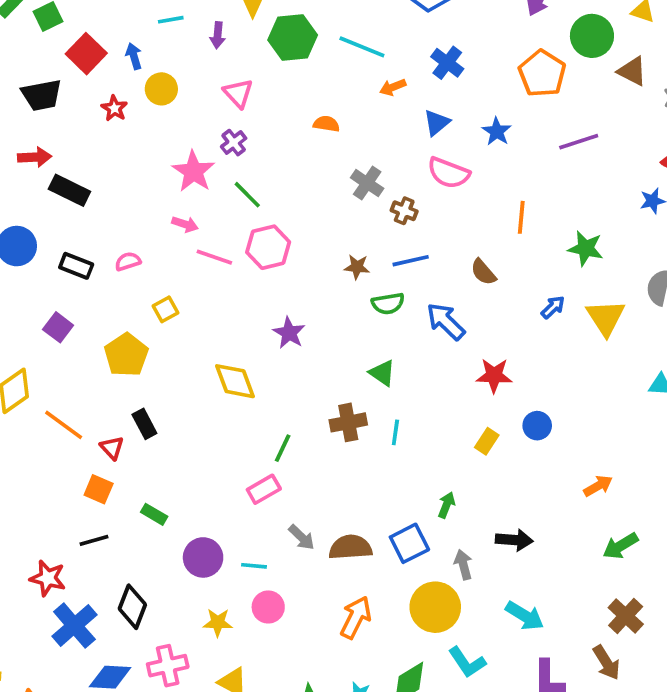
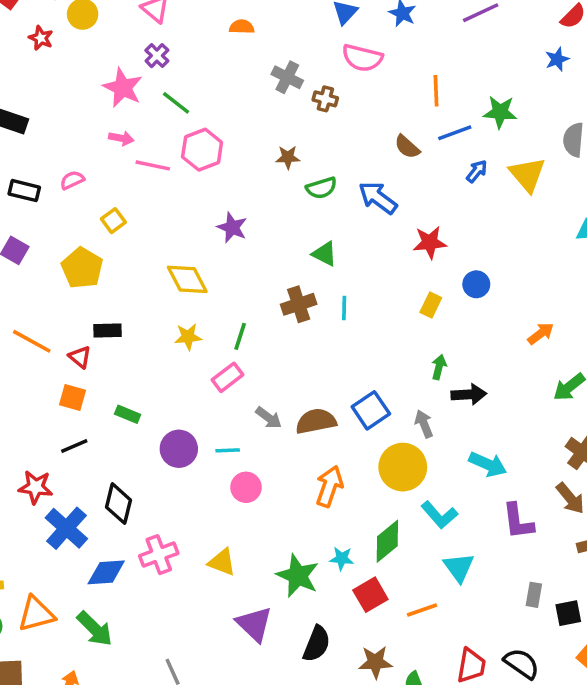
blue line: (411, 261) -> (455, 133), moved
black rectangle: (144, 424) -> (108, 331), turned -56
green arrow: (446, 505) -> (439, 367), moved
yellow star: (218, 623) -> (188, 337), moved

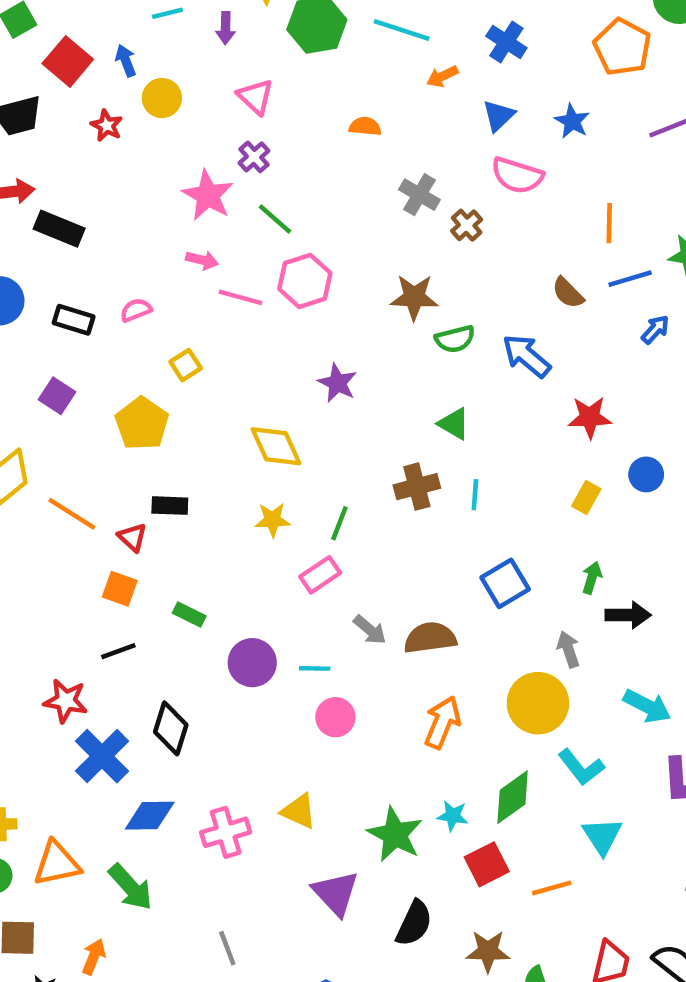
brown cross: (325, 99) -> (467, 225), turned 30
brown star: (288, 157) -> (414, 297), size x1.5
blue square: (371, 410) -> (505, 583), moved
pink cross: (159, 555) -> (226, 832), moved

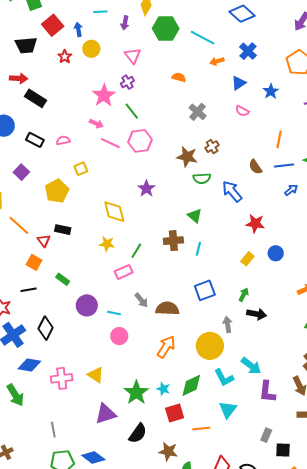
pink semicircle: (517, 175) -> (242, 111), size x0.6
brown cross: (467, 225) -> (212, 147), moved
cyan arrow: (647, 706) -> (251, 366), moved
purple triangle: (336, 893) -> (106, 414), turned 45

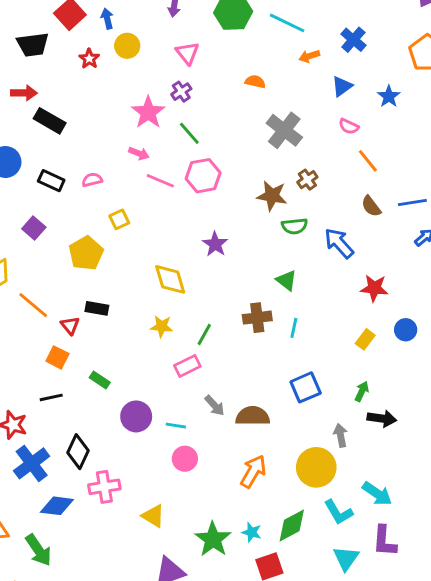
gray cross: (198, 112) -> (284, 130), size x1.4
orange line: (279, 139) -> (368, 161), moved, turned -48
pink cross: (62, 378) -> (104, 487), moved
purple L-shape: (267, 392) -> (384, 541), moved

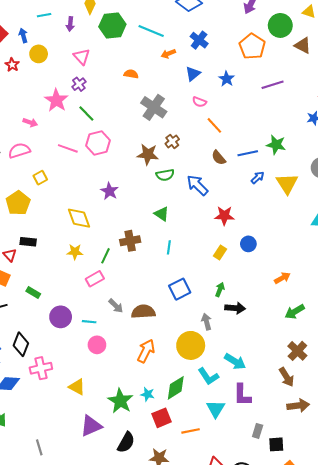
pink arrow: (139, 153) -> (30, 122), moved
pink semicircle: (92, 180) -> (19, 151), size x1.5
brown cross: (257, 318) -> (130, 241), moved

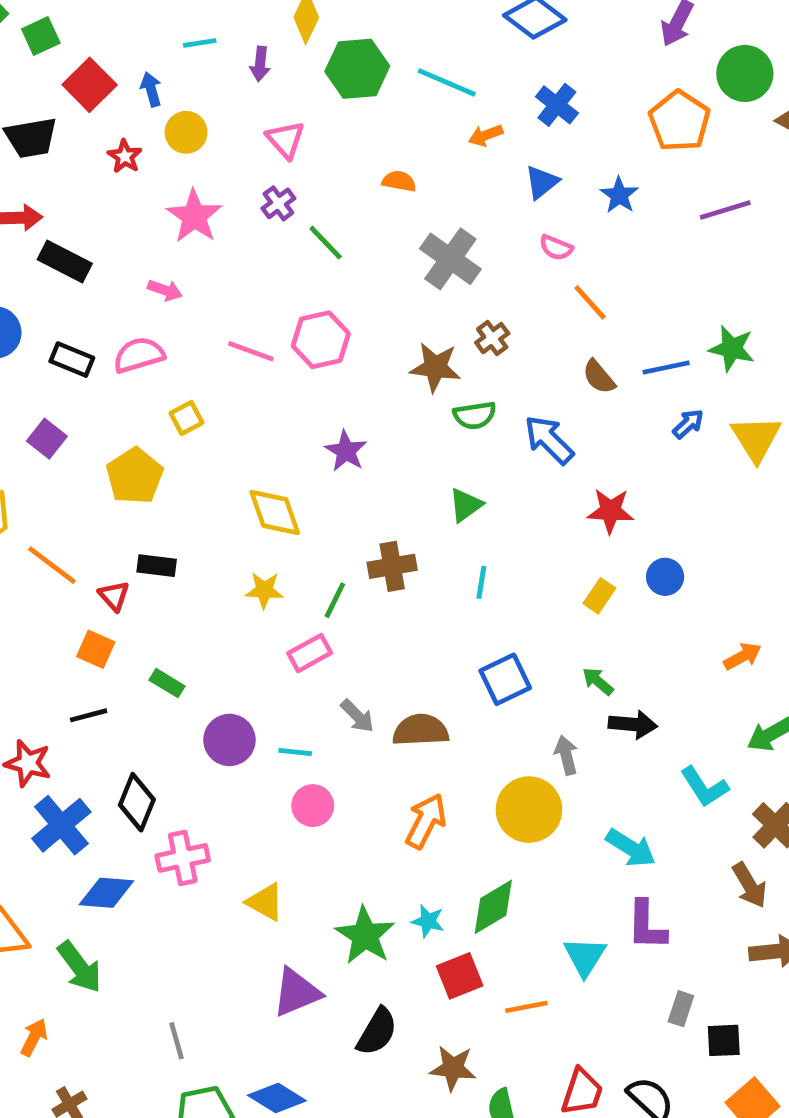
pink star: (56, 100) -> (194, 216), moved
green line: (86, 114) -> (326, 243), moved
green triangle: (162, 214) -> (466, 505), turned 49
green arrow: (220, 290) -> (598, 681), turned -72
cyan L-shape: (208, 376) -> (704, 787), moved

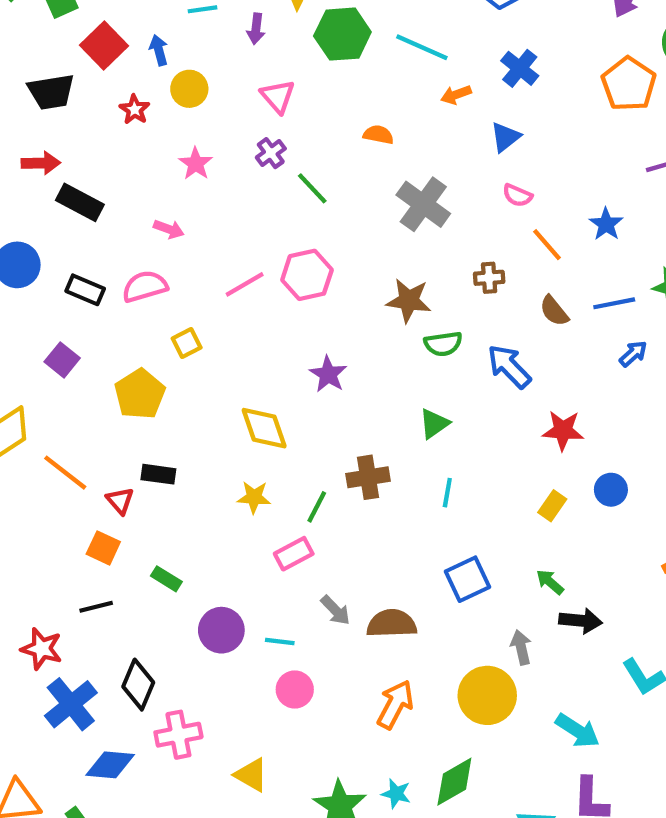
blue star: (619, 195) -> (606, 224), moved
pink star: (194, 216) -> (196, 164), size x0.7
brown cross: (492, 338) -> (489, 278), moved, turned 32
pink line: (251, 351) -> (245, 284), turned -51

